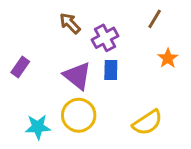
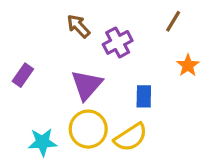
blue rectangle: (111, 70) -> (144, 96), moved
purple triangle: (77, 76) -> (87, 85), turned 32
yellow semicircle: (147, 123) -> (131, 137), moved

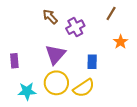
purple rectangle: (23, 75) -> (14, 61), moved, turned -40

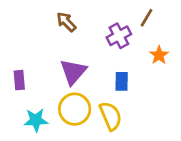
purple cross: (75, 27) -> (119, 36), moved
yellow semicircle: (84, 88) -> (111, 116), turned -80

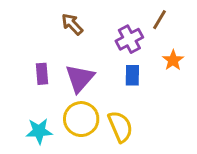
purple rectangle: (19, 80) -> (42, 74), moved
blue rectangle: (122, 81) -> (132, 75), moved

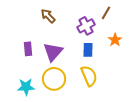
yellow semicircle: (120, 127) -> (89, 76), moved

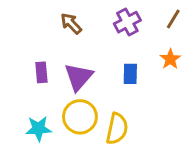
brown line: (106, 13) -> (173, 19), moved
purple cross: (86, 26) -> (127, 22), moved
yellow semicircle: (89, 76) -> (117, 129), moved, turned 35

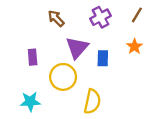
purple triangle: (78, 77) -> (77, 48), moved
yellow circle: (80, 117) -> (63, 77), moved

